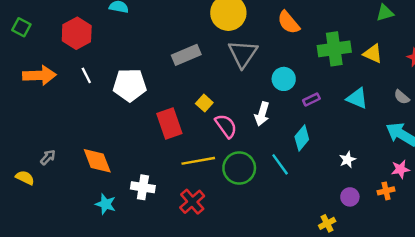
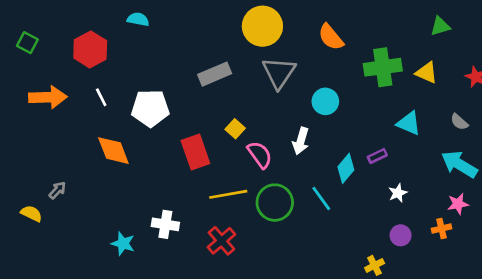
purple rectangle: (311, 99) -> (377, 156), moved
orange diamond: (97, 161) -> (113, 151), moved

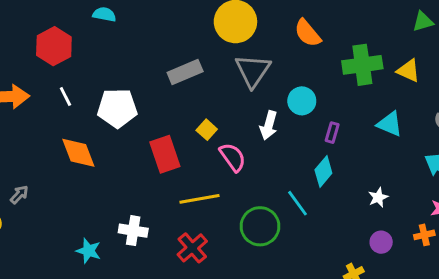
white arrow: (301, 141) -> (269, 125), moved
purple rectangle: (377, 156) -> (332, 133), moved, turned -48
green circle: (275, 203) -> (260, 226), moved

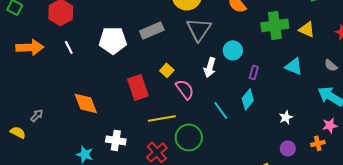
white pentagon: (117, 108) -> (113, 40), moved
orange diamond: (78, 153) -> (86, 103), moved
cyan line: (297, 203) -> (221, 110), moved
green circle: (260, 226) -> (189, 137), moved

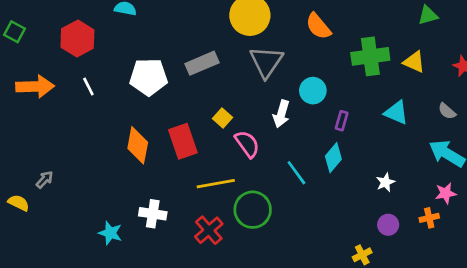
orange diamond: (86, 103) -> (138, 145), moved, turned 32

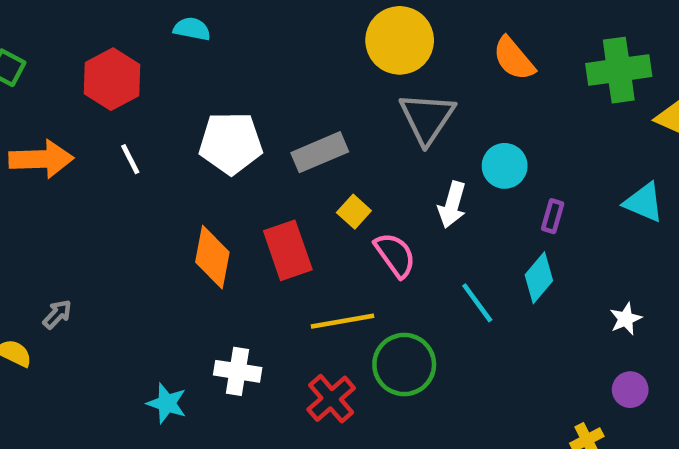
green cross: (370, 56) -> (619, 70), moved
gray rectangle: (202, 63) -> (320, 152), moved

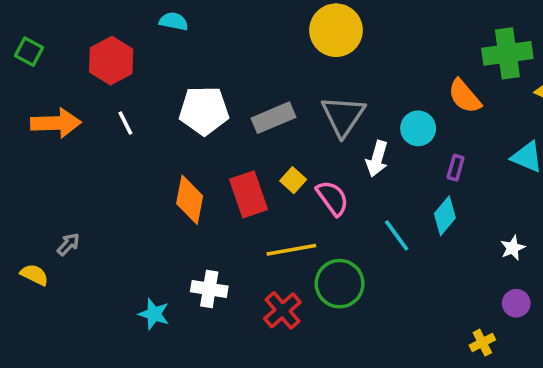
orange semicircle: (514, 59) -> (464, 96), moved
gray triangle: (427, 118) -> (343, 116), moved
yellow square: (354, 212) -> (293, 180), moved

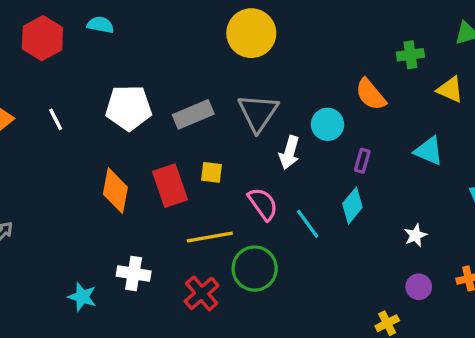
green cross: (507, 53) -> (410, 55), size x0.6
red hexagon: (111, 61) -> (42, 38), moved
yellow square: (293, 180) -> (212, 172), turned -35
pink semicircle: (332, 198) -> (263, 204), moved

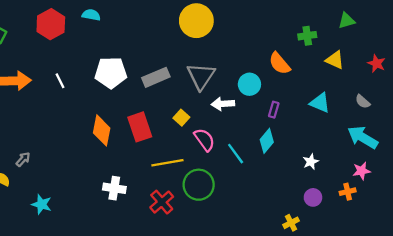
white arrow: (289, 153) -> (223, 104), turned 70
yellow square: (212, 172) -> (181, 118), moved, turned 35
cyan star: (82, 297) -> (42, 204), moved

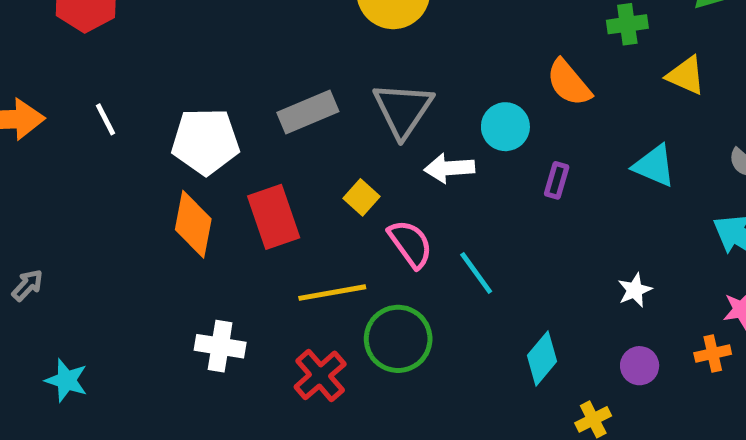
white pentagon: (111, 73) -> (205, 141), moved
cyan diamond: (267, 141) -> (542, 358), moved

